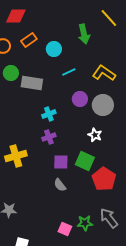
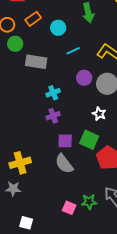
green circle: (11, 73) -> (15, 44), moved
yellow cross: (16, 156) -> (20, 163), moved
gray semicircle: (60, 185) -> (64, 164), size x1.5

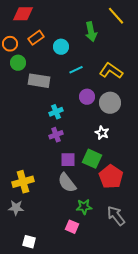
green star: (89, 202) -> (84, 207), moved

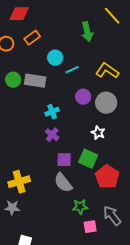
cyan circle: (61, 47) -> (55, 58), moved
green circle: (18, 63) -> (13, 80), moved
purple cross: (56, 135) -> (52, 135), turned -32
pink square: (72, 227) -> (90, 227), moved, turned -32

